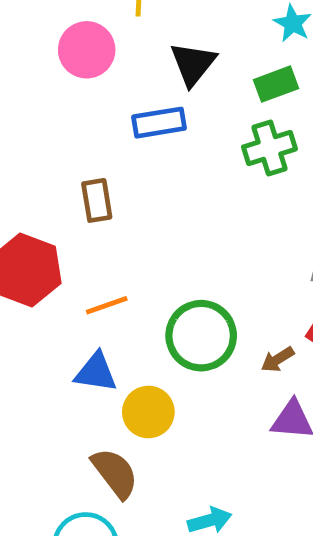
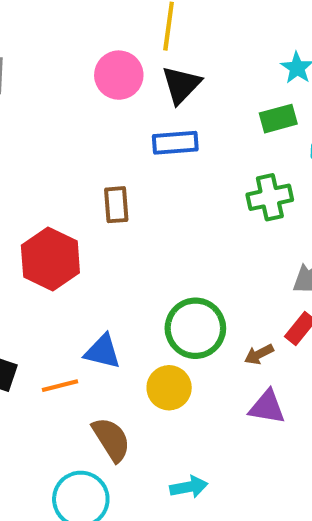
black triangle: (193, 64) -> (181, 85), moved
green cross: (270, 148) -> (270, 197), moved
orange line: (107, 305) -> (60, 386), moved
yellow circle: (148, 412) -> (169, 388), moved

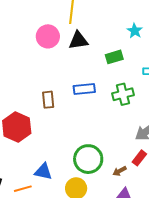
black triangle: (181, 85) -> (78, 40), turned 40
green rectangle: (278, 119) -> (114, 57), moved
blue rectangle: (175, 143) -> (84, 89), moved

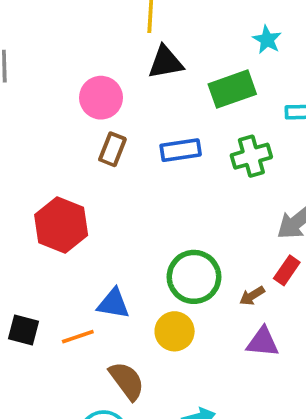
pink circle: (48, 36) -> (101, 98), moved
green rectangle: (114, 57) -> (232, 89), size x1.4
brown rectangle: (48, 100) -> (112, 149), moved, turned 30

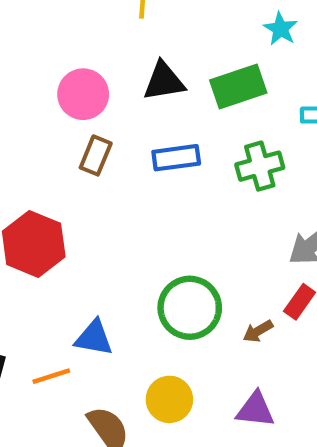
black triangle: (166, 62) -> (164, 81), moved
yellow circle: (175, 331) -> (169, 399), moved
purple triangle: (263, 342) -> (255, 410), moved

